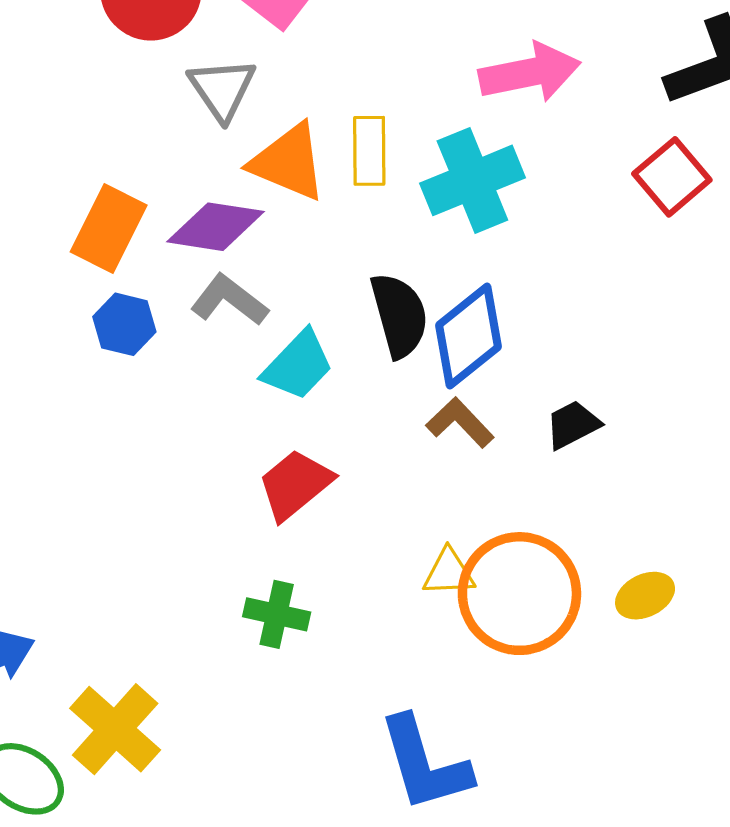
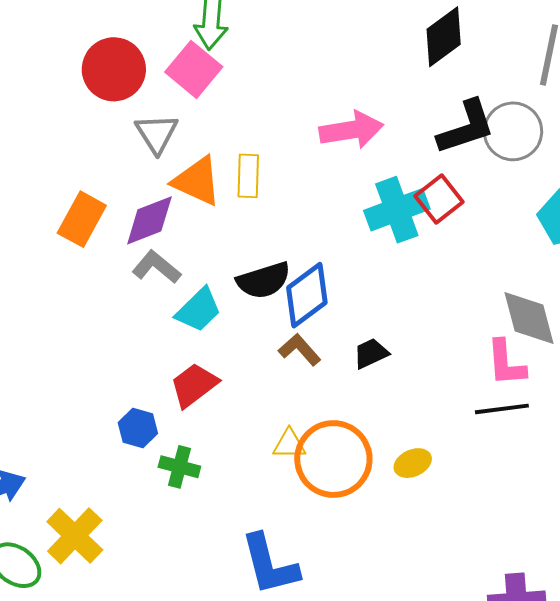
cyan cross: (472, 180) -> (397, 210), moved
purple diamond: (215, 227) -> (149, 220), turned -32
black semicircle: (399, 315) -> (264, 280), turned 86
blue hexagon: (124, 324) -> (138, 428), moved

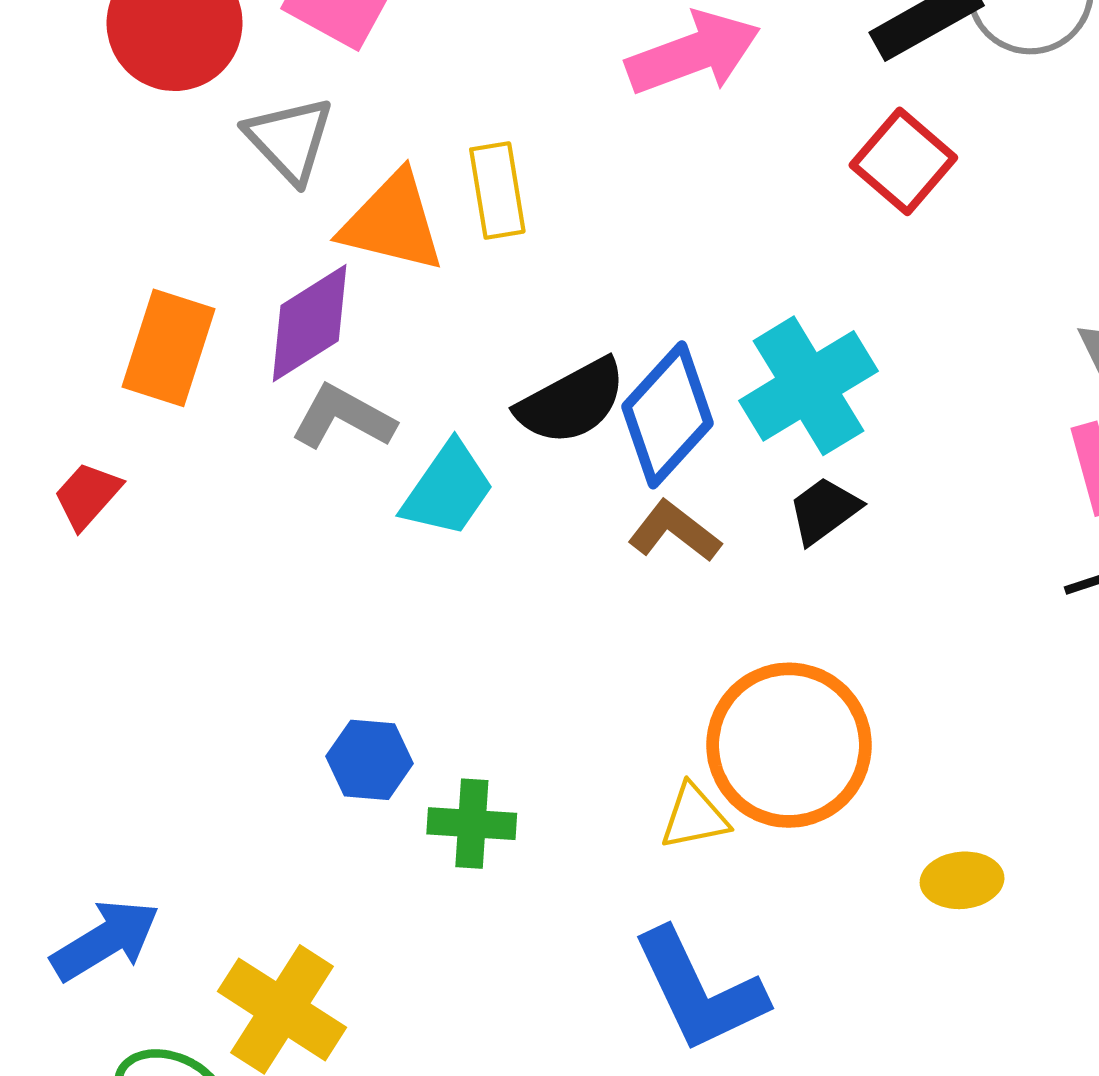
cyan cross: (397, 210) -> (809, 386), moved
red trapezoid: (194, 385) -> (87, 495), moved, size x0.7
yellow triangle: (289, 444) -> (694, 817), moved
yellow ellipse: (413, 463) -> (962, 880), moved, turned 30

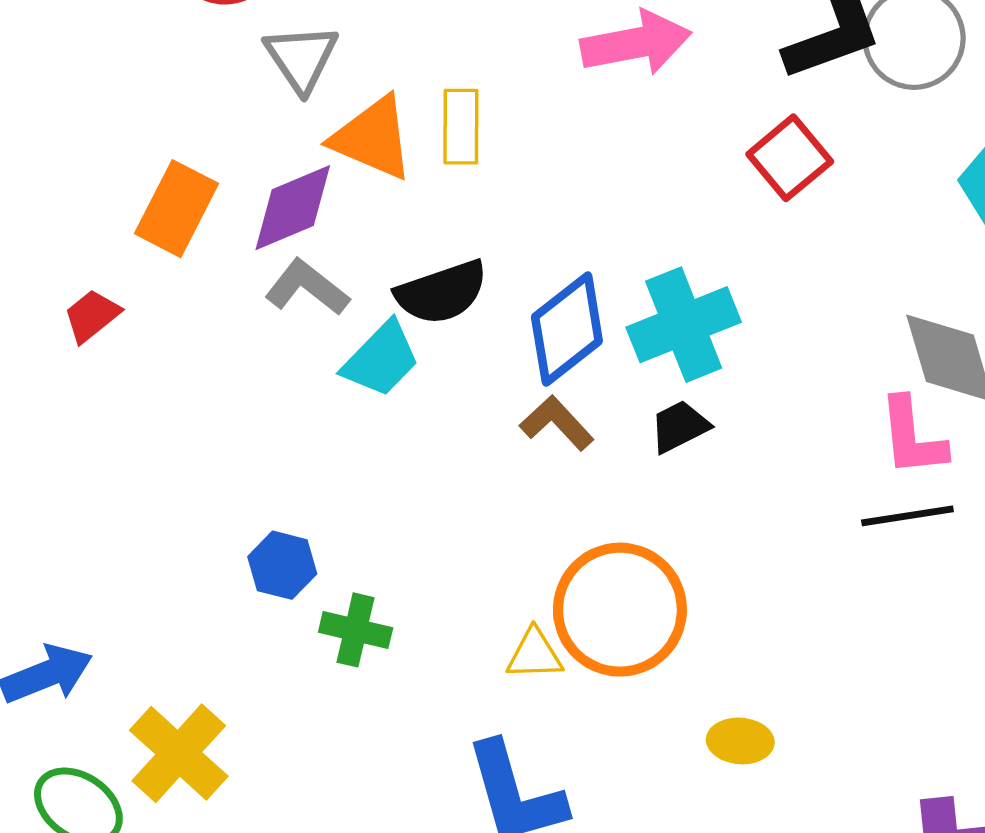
black semicircle: (572, 402) -> (442, 292), moved

